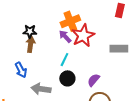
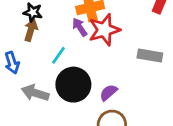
cyan line: (64, 60) -> (59, 55), moved
black circle: (67, 78) -> (73, 85), size x1.6

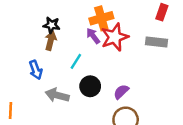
gray rectangle: (150, 56) -> (157, 42), moved
black circle: (73, 85) -> (90, 86), size x0.7

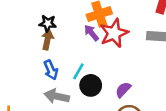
cyan line: (76, 61) -> (78, 71), moved
blue arrow: (36, 70) -> (51, 70), moved

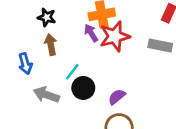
brown arrow: (47, 40) -> (51, 45), moved, turned -30
blue arrow: (51, 70) -> (25, 64), moved

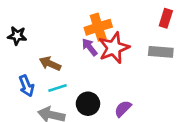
black star: (47, 17) -> (17, 36), moved
brown arrow: (51, 45) -> (50, 64), turned -48
cyan line: (72, 72) -> (57, 88), moved, turned 42

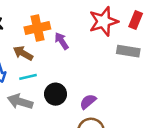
orange cross: (98, 27) -> (37, 28), moved
red star: (114, 48) -> (104, 21), moved

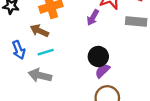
purple arrow: (62, 41) -> (93, 17), moved, turned -112
black circle: (56, 94) -> (98, 56), moved

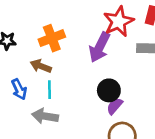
purple arrow: (93, 17) -> (100, 47), size x1.6
cyan line: (46, 52) -> (49, 90), turned -70

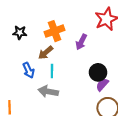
purple arrow: (100, 47) -> (81, 42), moved, size x0.7
brown arrow: (41, 66) -> (46, 53), turned -63

